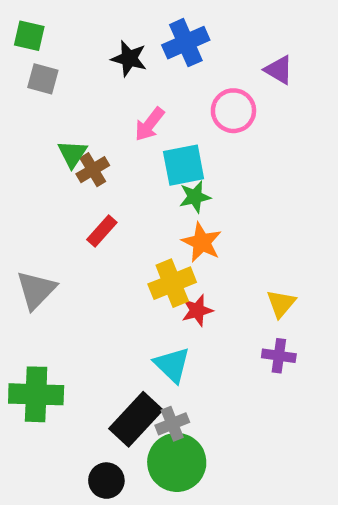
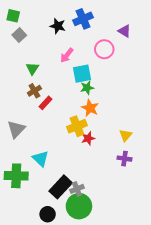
gray square: (43, 79) -> (19, 35), turned 32
brown cross: (93, 170) -> (34, 91), moved
cyan triangle: (172, 365) -> (40, 159), moved

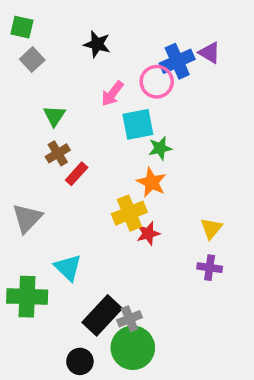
blue cross: (83, 19) -> (177, 61), moved
pink circle: (104, 49) -> (157, 82), moved
green star: (87, 88) -> (160, 148), moved

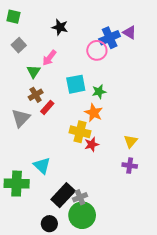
gray square: (32, 60) -> (19, 45), moved
pink arrow: (112, 94) -> (49, 58), moved
cyan square: (138, 124) -> (76, 84), moved
yellow cross: (129, 213) -> (80, 132), turned 36
gray triangle: (27, 218) -> (21, 118), moved

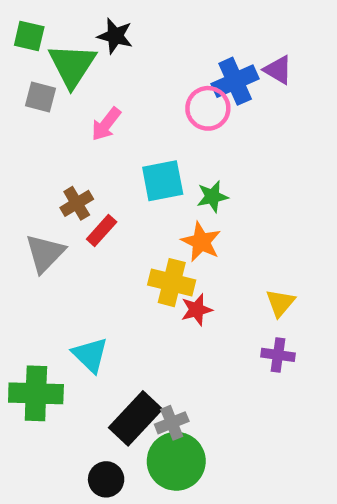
black star: (60, 27) -> (115, 36), moved
gray square: (19, 45) -> (40, 97), turned -32
green triangle: (34, 72) -> (72, 65), moved, size x1.6

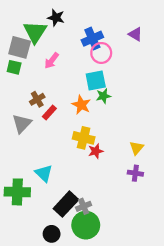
green square: (29, 36) -> (14, 67), moved
blue cross: (235, 81) -> (92, 39), moved
gray square: (40, 97) -> (20, 47), size x1.5
cyan square: (163, 181) -> (96, 81), moved
orange star: (201, 242) -> (81, 105), moved

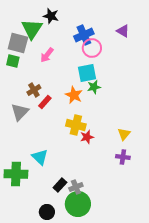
black rectangle: (66, 204) -> (60, 185), size x0.6

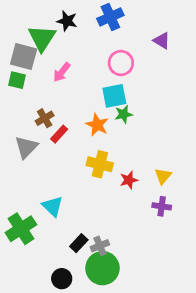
blue cross: (84, 35) -> (110, 17), moved
red star: (87, 137) -> (129, 180), moved
green cross: (16, 174) -> (21, 229), turned -35

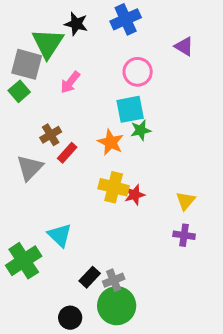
green square: (17, 80) -> (19, 91), turned 36
red star: (129, 180) -> (135, 195), moved

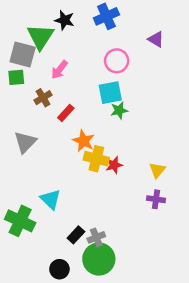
green square: (19, 91) -> (16, 77), turned 36
brown cross: (51, 135) -> (43, 98), moved
orange star: (111, 142) -> (84, 141), moved
red rectangle: (67, 153) -> (66, 113), moved
green cross: (24, 261) -> (20, 221), turned -32

